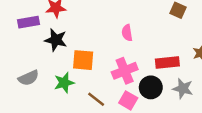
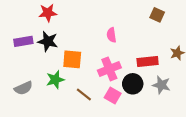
purple rectangle: (28, 22) -> (23, 41), moved
gray semicircle: (28, 78) -> (23, 88), moved

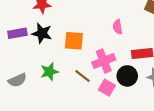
pink semicircle: (111, 35) -> (118, 27), moved
orange square: (72, 59) -> (74, 41), moved
brown line: (84, 94) -> (82, 76), moved

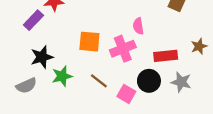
purple rectangle: (17, 33) -> (33, 20), moved, turned -36
black star: (42, 33) -> (42, 57), moved, turned -30
pink cross: (104, 61) -> (123, 49), moved

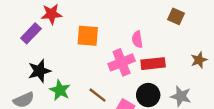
orange square: (89, 42) -> (88, 36), moved
red rectangle: (166, 56) -> (153, 64), moved
green star: (62, 76) -> (60, 90), turned -30

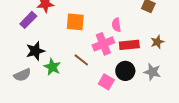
brown star: (199, 60) -> (157, 42), moved
brown line: (97, 95) -> (81, 60), moved

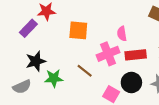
green star: (52, 67) -> (54, 78), turned -30

